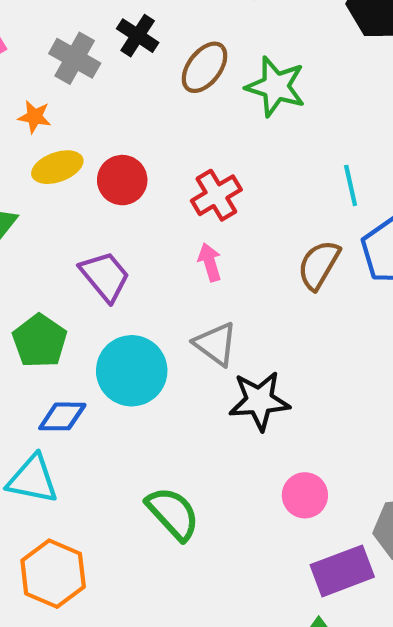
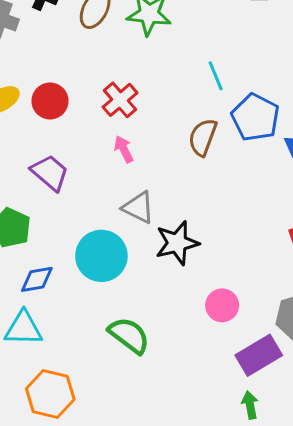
cyan circle: (132, 371) -> (101, 256), moved

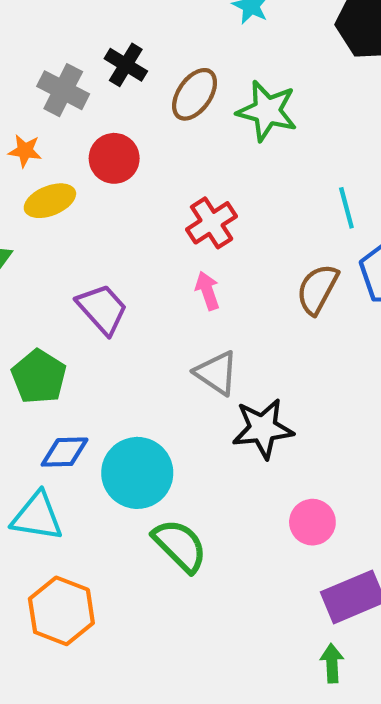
red circle: (50, 101) -> (114, 158), moved
cyan circle: (101, 256) -> (137, 473), moved

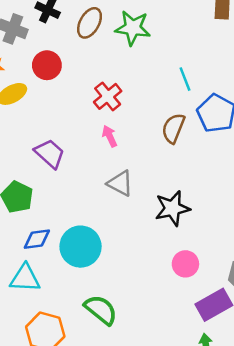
black star: (263, 429) -> (172, 208), moved
green semicircle: (180, 546) -> (101, 310), moved

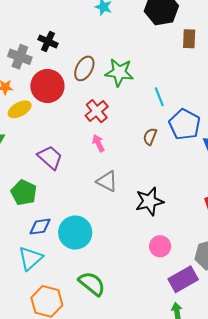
brown ellipse: (90, 23) -> (84, 68), moved
green star: (133, 28) -> (119, 72), moved
red circle: (47, 65) -> (47, 86), size x1.4
brown semicircle: (173, 128) -> (150, 137), size x0.7
cyan triangle: (25, 278) -> (30, 258), turned -44

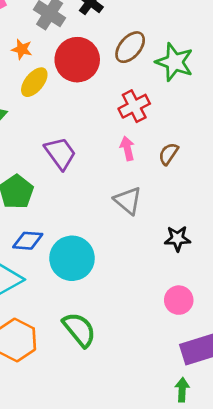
yellow ellipse: (20, 109) -> (34, 82), turned -35
brown semicircle: (150, 137) -> (168, 154), moved
black star: (149, 201) -> (177, 239), size x0.7

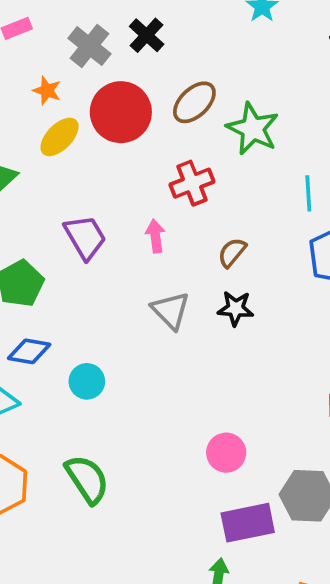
pink arrow: (127, 148) -> (155, 236), moved
black star: (177, 239) -> (236, 308), moved
cyan circle: (72, 258) -> (87, 381), size x0.6

